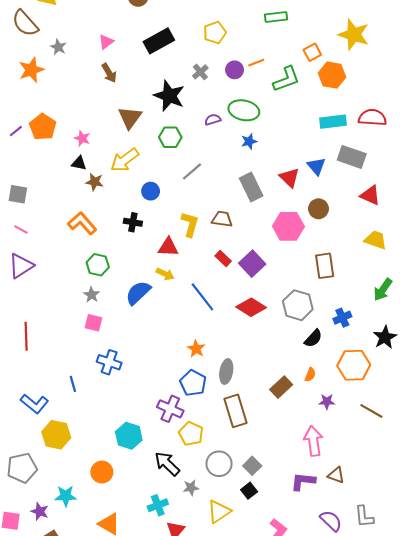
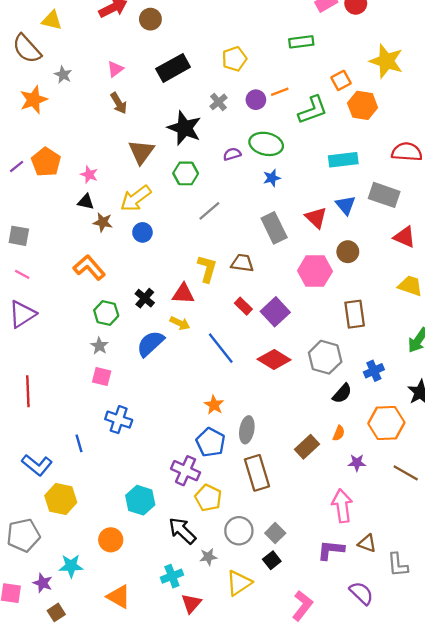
cyan rectangle: (333, 122) -> (343, 160), moved
blue circle: (151, 191) -> (142, 232), moved
black cross: (133, 222) -> (145, 298), moved, turned 30
gray L-shape: (364, 517) -> (398, 565), moved

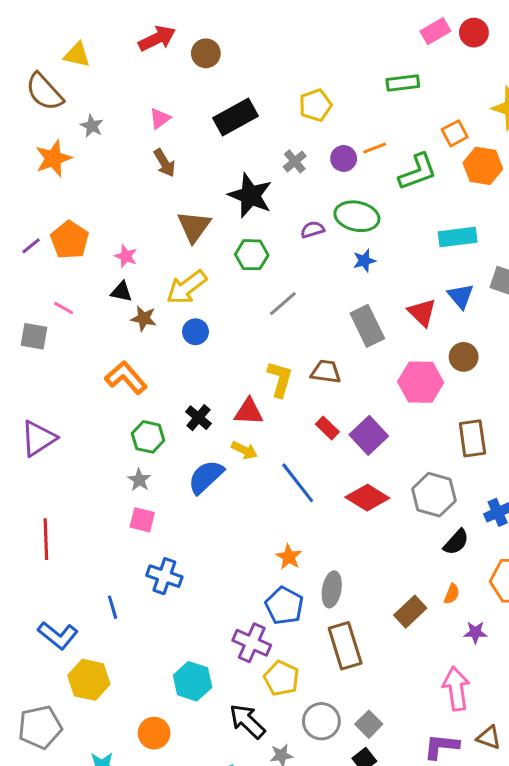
pink line: (22, 274) -> (64, 308), moved

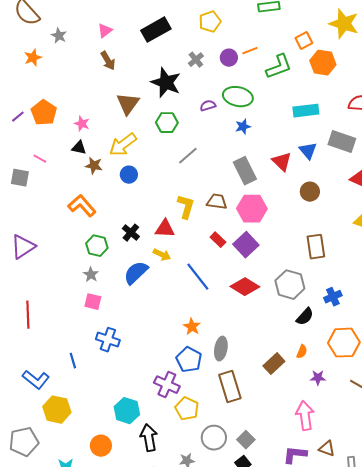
orange star: (53, 158) -> (33, 58), size x0.7
pink hexagon: (421, 382) -> (252, 209), moved
black arrow: (247, 721) -> (149, 438), moved, turned 36

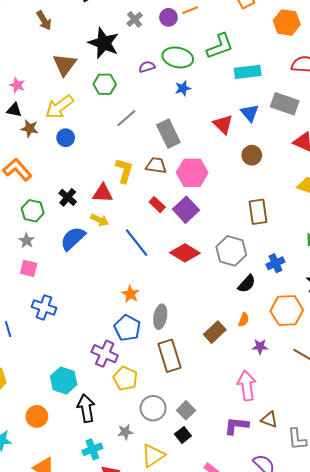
orange hexagon: (323, 63) -> (287, 22), moved
green L-shape: (279, 67) -> (220, 46), moved
gray rectangle: (245, 171) -> (168, 134), moved

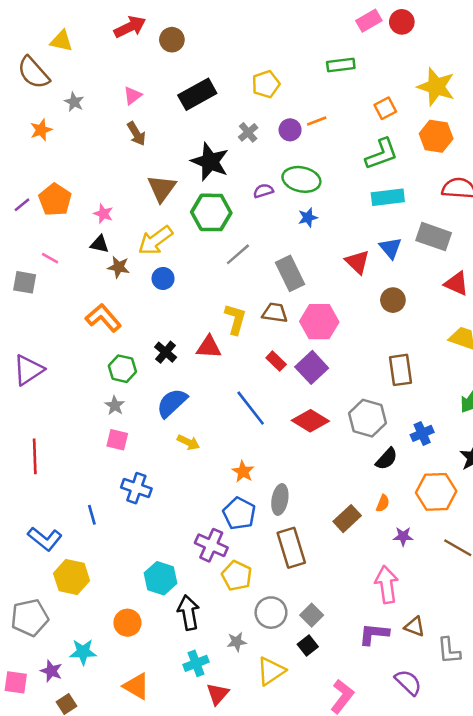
green L-shape: (220, 46) -> (381, 154), moved
green hexagon: (105, 84) -> (211, 212), size x1.4
yellow arrow: (100, 220) -> (188, 442), moved

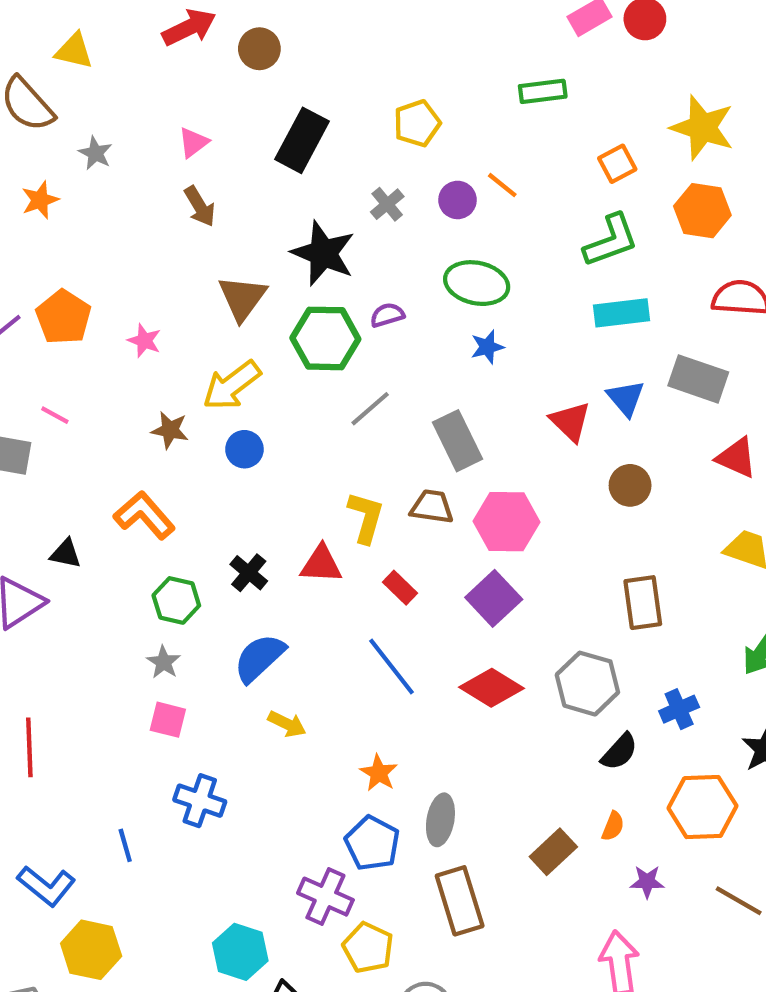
black rectangle: (197, 94) -> (302, 140), turned -33
orange line: (317, 121) -> (502, 185), turned 60
purple semicircle: (263, 191) -> (387, 315), moved
black triangle: (100, 244) -> (66, 554), moved
red rectangle: (276, 361) -> (400, 588), moved

